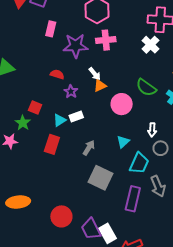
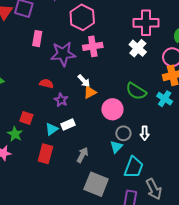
gray circle: (161, 148) -> (123, 133), moved

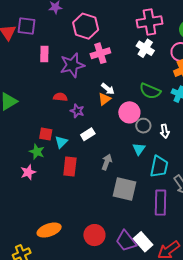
white arrow: (84, 81) -> (108, 89), moved
cyan triangle: (52, 129) -> (61, 142), moved
gray circle: (123, 133) -> (143, 126), moved

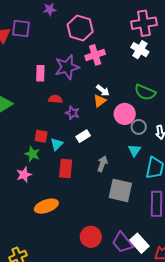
pink rectangle: (44, 54) -> (40, 73), moved
orange ellipse: (49, 230) -> (46, 206), moved

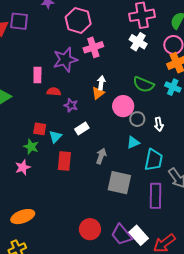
pink rectangle: (40, 73) -> (37, 75), moved
white arrow: (103, 91) -> (101, 83), turned -120
cyan triangle: (134, 150) -> (133, 142), turned 32
orange ellipse: (46, 206) -> (23, 217), moved

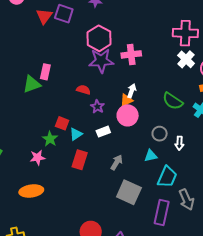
pink hexagon: (78, 20) -> (99, 38), moved
white cross: (138, 42) -> (186, 59), moved
pink rectangle: (37, 75) -> (45, 72), moved
pink circle: (123, 106) -> (128, 115), moved
orange ellipse: (23, 217) -> (31, 191), moved

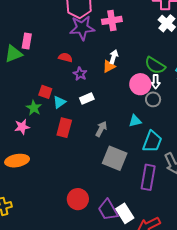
pink circle: (128, 115) -> (140, 84), moved
gray circle: (160, 134) -> (153, 99), moved
white arrow: (179, 143) -> (156, 82), moved

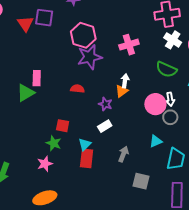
pink cross: (112, 20) -> (129, 45), moved
green semicircle: (155, 65) -> (166, 69), moved
purple star: (80, 74) -> (105, 104), moved
cyan triangle: (59, 102) -> (85, 144), moved
gray square: (115, 158) -> (141, 181), size x0.7

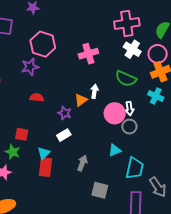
purple star: (90, 57) -> (30, 67), moved, size x0.7
white arrow: (125, 81) -> (94, 91), moved

